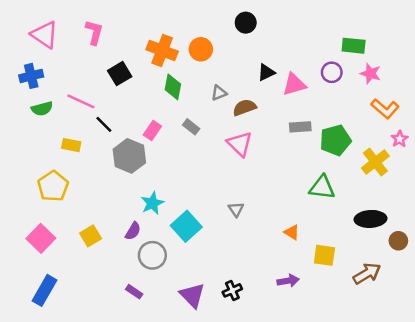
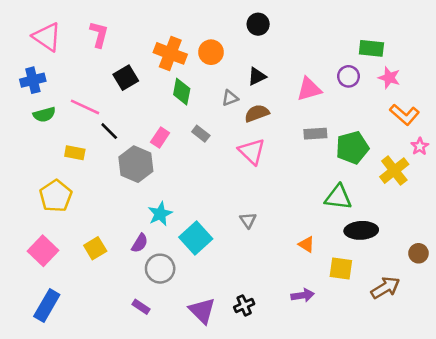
black triangle: (266, 72) -> (257, 76), moved
black ellipse: (371, 219) -> (361, 230), moved

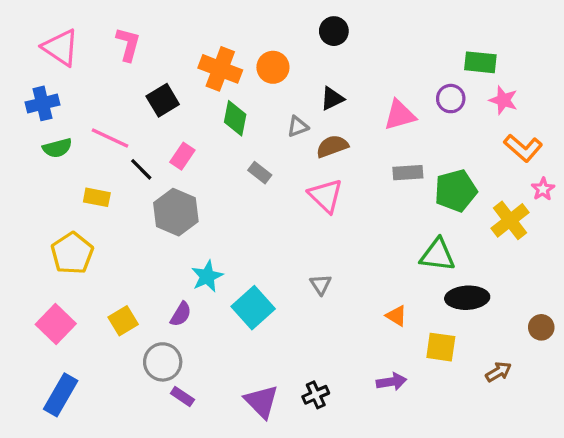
pink rectangle: (160, 137) -> (182, 156), moved
gray circle: (160, 269) -> (163, 362), moved
brown arrow: (385, 288) -> (498, 372), size x0.7

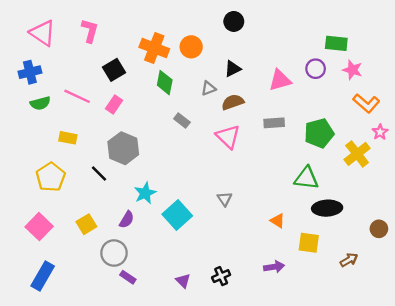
pink rectangle: (182, 156) -> (114, 104), moved
black line: (141, 169) -> (99, 174), moved
gray rectangle: (408, 173) -> (274, 123), moved
purple triangle: (261, 401) -> (183, 281), size x0.6

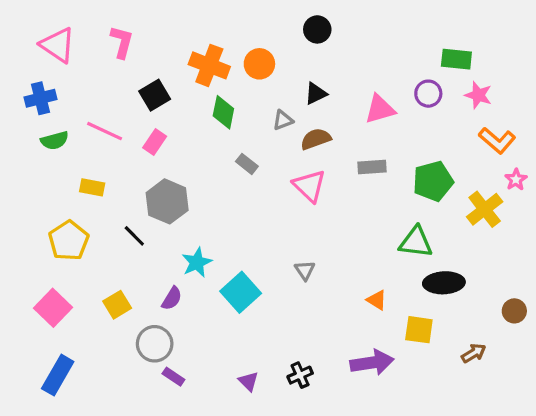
purple arrow: (274, 267) -> (372, 363), size x1.5

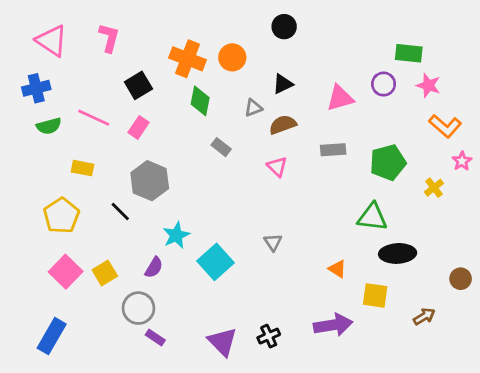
pink triangle: (309, 186) -> (277, 167), size x0.7
yellow cross: (485, 209) -> (434, 188), size x0.6
pink square: (53, 308) -> (66, 272), moved
purple triangle: (248, 381) -> (222, 342), size x1.6

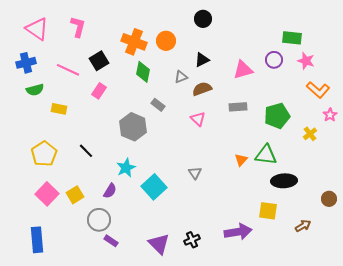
pink line: (94, 118) -> (68, 70), moved
yellow rectangle: (82, 168) -> (59, 109), moved
gray hexagon: (150, 181) -> (133, 127), moved
orange triangle: (337, 269) -> (241, 160), moved, turned 40
blue rectangle: (52, 336) -> (37, 240), turned -35

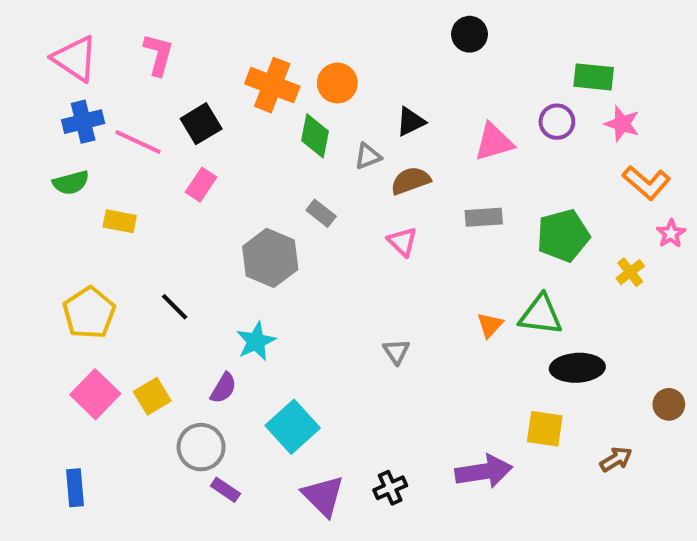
black circle: (203, 19) -> (470, 34), moved
blue cross: (26, 63) -> (83, 122), moved
green diamond: (143, 72) -> (315, 136), moved
cyan square: (154, 187) -> (293, 427), moved
blue rectangle: (37, 240) -> (75, 488), size x0.7

